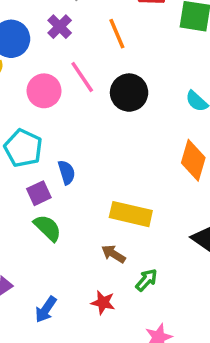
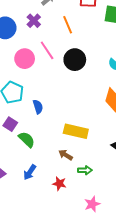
purple square: (39, 193) -> (10, 124), moved, turned -32
green arrow: (146, 280) -> (85, 170), turned 48
blue arrow: (46, 309) -> (30, 172), moved

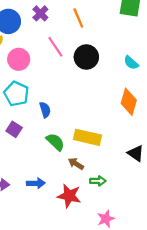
pink circle: (25, 59) -> (19, 59), moved
green semicircle: (27, 140) -> (55, 142), moved
blue arrow: (30, 172) -> (36, 183), turned -126
red star: (59, 184) -> (69, 196), size x1.5

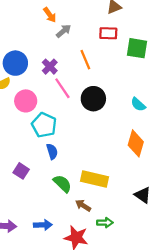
purple cross: (40, 13) -> (50, 67), moved
cyan pentagon: (16, 94) -> (44, 125), moved

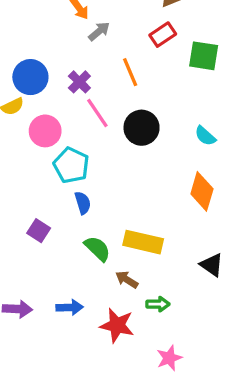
red rectangle: (108, 33) -> (163, 35), turned -36

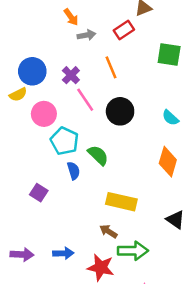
gray arrow: (99, 31) -> (86, 35), turned 30
red rectangle: (163, 35) -> (124, 30), moved
green semicircle: (97, 249) -> (98, 155), moved
green arrow: (158, 304) -> (133, 251), size x1.6

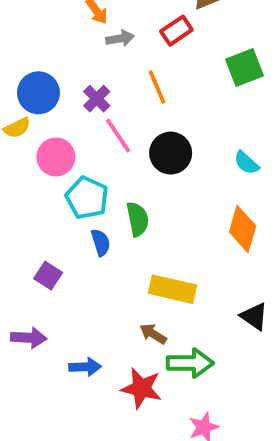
green square: (169, 54) -> (244, 68), turned -30
green semicircle: (98, 155) -> (138, 219), turned 35
purple arrow: (22, 255) -> (29, 338), moved

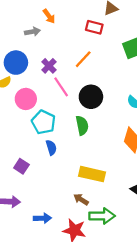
red rectangle: (176, 31) -> (94, 27), turned 49
gray arrow: (120, 38) -> (32, 32), moved
orange line: (157, 87) -> (83, 59), turned 66
green semicircle: (138, 219) -> (82, 125), moved

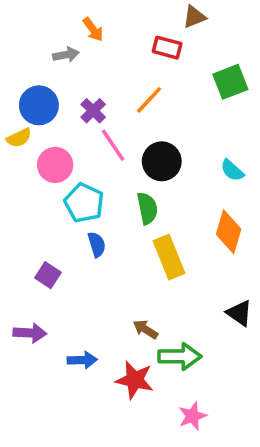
yellow rectangle: (92, 174) -> (169, 257), moved, turned 55

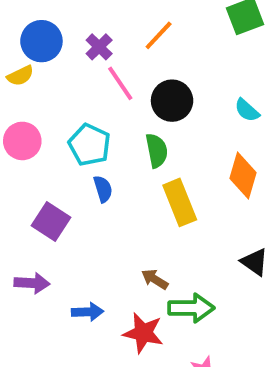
pink circle: (55, 165) -> (22, 141), moved
purple square: (48, 275) -> (51, 222), size x1.4

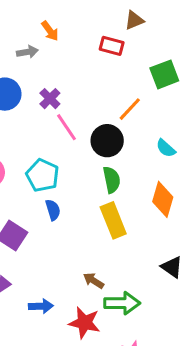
orange line: (159, 35) -> (130, 109), moved
green semicircle: (157, 151) -> (112, 180), moved

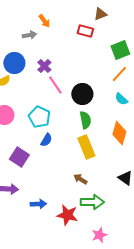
orange line: (130, 109) -> (119, 74), moved
blue semicircle: (53, 210) -> (46, 140), turned 48
brown arrow: (94, 281) -> (80, 179), moved

